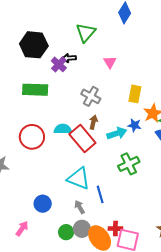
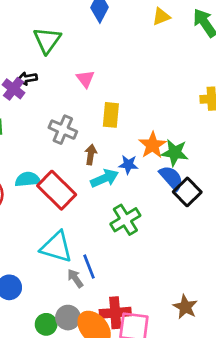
yellow rectangle: (135, 94) -> (111, 115), moved
brown arrow: (93, 122) -> (91, 155), moved
gray arrow: (80, 207) -> (75, 278), moved
red cross: (115, 229) -> (115, 313), size x1.5

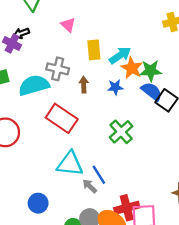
cyan arrow: (104, 178) -> (120, 55), moved
cyan semicircle: (28, 179) -> (34, 85), moved, size x1.5

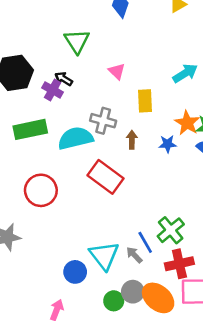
black arrow: (21, 33) -> (64, 79), turned 49
cyan arrow: (120, 55) -> (185, 73), moved
green cross: (121, 132) -> (171, 230), moved
cyan triangle: (70, 164) -> (104, 256), moved, turned 44
red cross: (127, 208) -> (179, 264), moved

